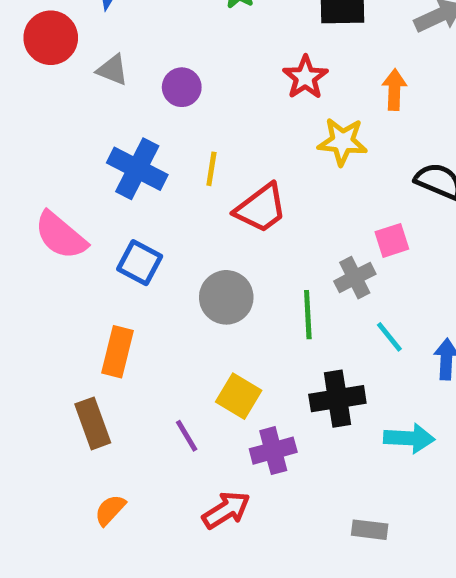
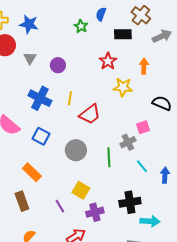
gray triangle: (113, 70) -> (30, 58), turned 40
orange rectangle: (117, 352) -> (32, 172), turned -60
black cross: (337, 399) -> (130, 202), moved
cyan arrow: (409, 438) -> (150, 221), moved

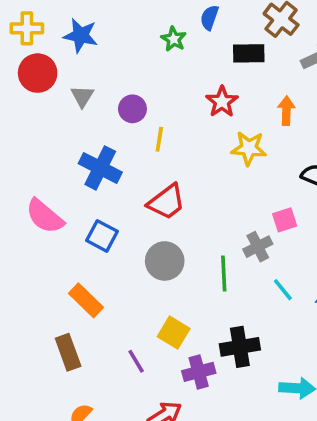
yellow line: (70, 98) -> (159, 139), moved
red trapezoid: (90, 114) -> (166, 202), moved
black cross: (130, 202) -> (240, 347), moved

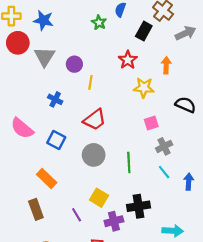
black rectangle: (249, 53) -> (144, 31), turned -60
gray triangle: (82, 96) -> (44, 57), size x1.5
blue cross: (100, 168) -> (55, 99), size x0.6
pink square: (285, 220) -> (151, 123), moved
gray cross: (258, 247) -> (164, 146), moved

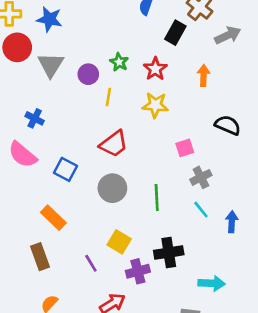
green star: (99, 23) -> (119, 62), moved
yellow star: (144, 88) -> (155, 105), moved
blue cross: (55, 99) -> (35, 118), moved

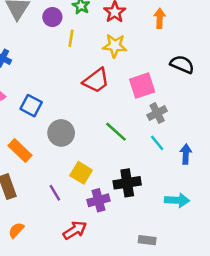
red trapezoid: (114, 144) -> (96, 81), moved
pink square: (185, 148) -> (142, 86), size x1.5
gray circle: (112, 188) -> (61, 133), moved
green line: (157, 198) -> (116, 132), turned -45
cyan arrow: (212, 283) -> (177, 200), moved

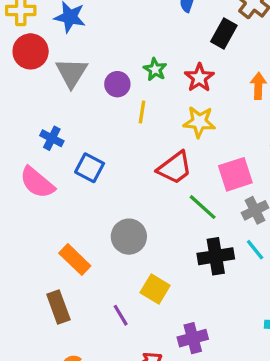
blue square: (31, 106) -> (90, 168), moved
green line: (116, 132) -> (203, 207), moved
black cross: (127, 183) -> (216, 256), moved
purple cross: (99, 200) -> (193, 338), moved

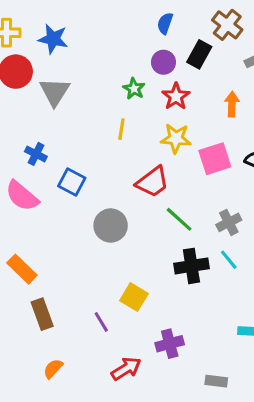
purple circle: (117, 84) -> (163, 62), moved
pink square: (235, 174) -> (215, 159), moved
gray circle: (129, 237) -> (111, 226), moved
orange rectangle: (75, 259) -> (22, 269), moved

